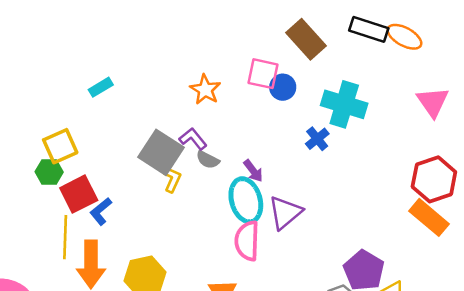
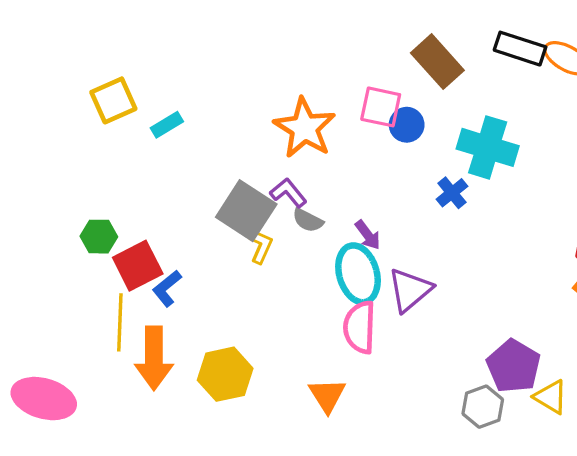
orange star: (205, 90) -> (305, 128), size x1.5
yellow square: (60, 146) -> (113, 100), moved

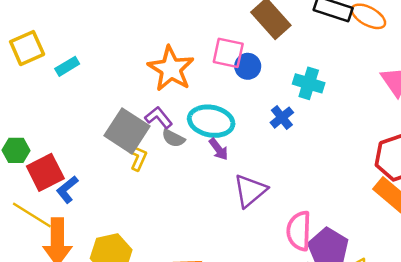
cyan cross: (488, 147) -> (309, 83), size x0.7
cyan ellipse: (358, 274) -> (211, 121), moved, turned -63
yellow line: (120, 322) -> (32, 215), turned -60
pink semicircle: (360, 327) -> (299, 231), moved

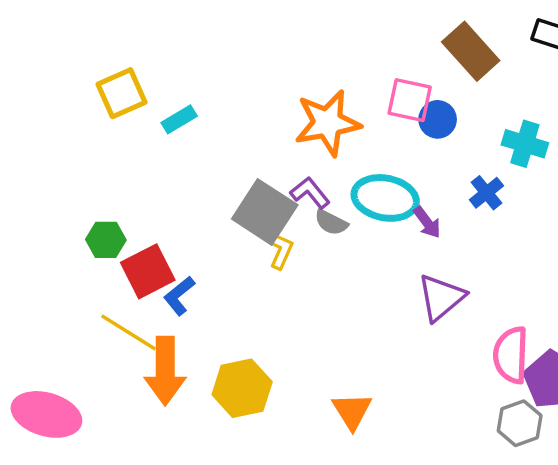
orange star: (171, 69) -> (328, 123), turned 30
purple arrow: (218, 149) -> (427, 222), moved

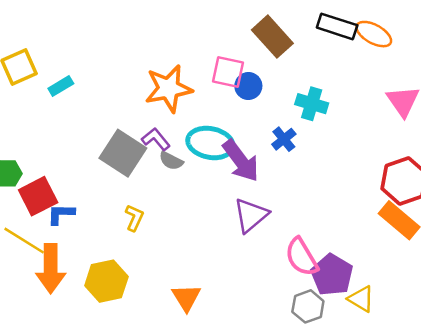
purple arrow: (427, 222) -> (241, 161), size x1.8
yellow L-shape: (280, 250) -> (134, 218), moved
blue L-shape: (179, 296) -> (61, 214), turned 40
pink semicircle: (511, 355) -> (302, 257), turned -33

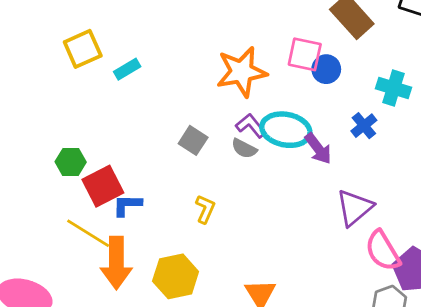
purple L-shape: (156, 139) -> (251, 126), moved
gray square: (123, 153) -> (193, 140), size x0.6
purple arrow: (241, 161) -> (318, 149), size x0.7
purple triangle: (251, 215) -> (354, 208), moved

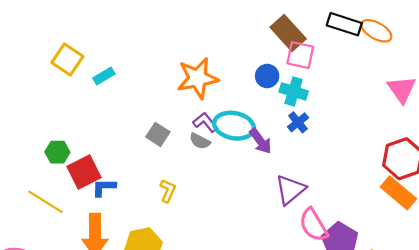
yellow square: (83, 49) -> (67, 59), turned -32
pink square: (305, 54) -> (300, 55), moved
cyan cross: (394, 88) -> (294, 91), moved
yellow line: (88, 233) -> (45, 202), moved

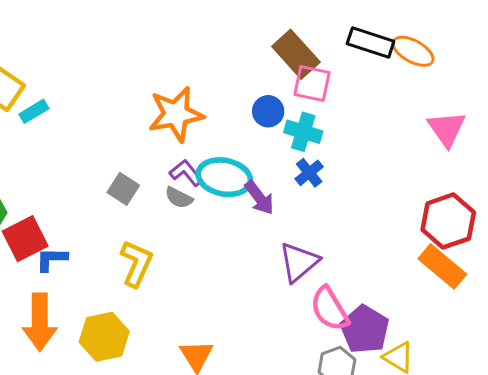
cyan rectangle: (104, 76) -> (34, 111), moved
yellow L-shape: (168, 191) -> (136, 264), size x1.5

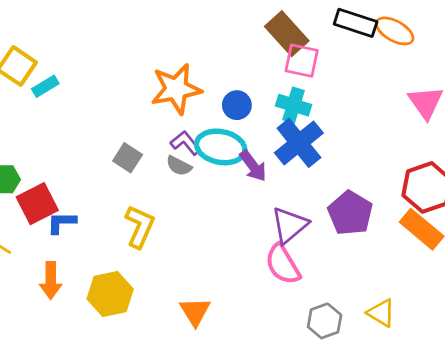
blue circle: (268, 111) -> (237, 105), moved
blue cross: (309, 173) -> (299, 143), size x1.8
pink semicircle: (330, 309) -> (283, 264), moved
orange arrow: (40, 322) -> (51, 281), size x0.7
purple pentagon: (365, 329) -> (350, 213), moved

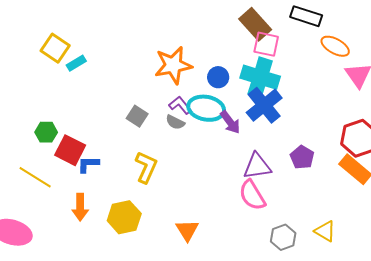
orange ellipse: (395, 31) -> (335, 46), moved
cyan cross: (294, 105) -> (260, 77), size x1.5
red square: (37, 204) -> (70, 150), turned -36
purple pentagon: (350, 213) -> (302, 157), size x0.7
purple triangle: (289, 225) -> (257, 166), turned 32

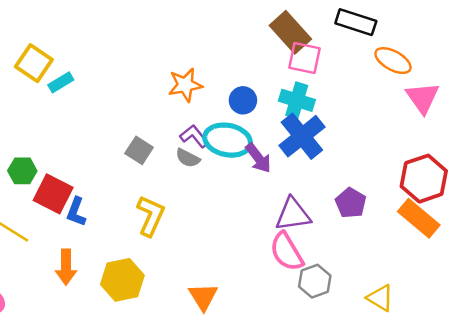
orange star: (173, 65) -> (185, 85), size x0.7
cyan cross: (260, 77) -> (297, 100), size x0.7
blue L-shape: (88, 164) -> (76, 212), turned -70
gray hexagon: (283, 237) -> (315, 281), moved

